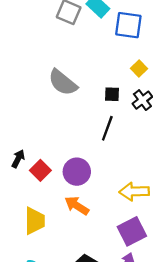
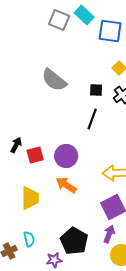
red square: (40, 170) -> (35, 155), turned 30

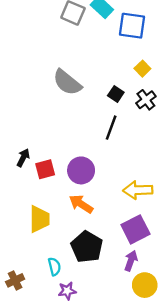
black square: (96, 90) -> (116, 94), turned 32
cyan semicircle: (29, 239) -> (54, 267), moved
black pentagon: (74, 241) -> (87, 247), moved

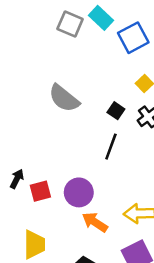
blue square: (132, 26) -> (133, 38), turned -36
orange arrow: (81, 204) -> (95, 222), moved

